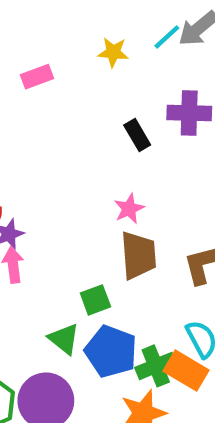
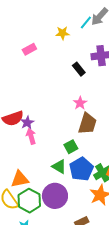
brown trapezoid: (138, 255) -> (87, 124), turned 30
blue pentagon: (111, 351) -> (81, 169), turned 30

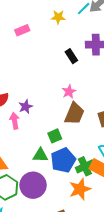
purple star: (27, 123) -> (26, 107), moved
green triangle: (59, 167) -> (40, 155), turned -35

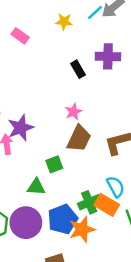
pink rectangle: (22, 30) -> (20, 36), turned 56
purple star: (26, 107) -> (21, 128), size x1.5
blue pentagon: (63, 160) -> (63, 219), moved

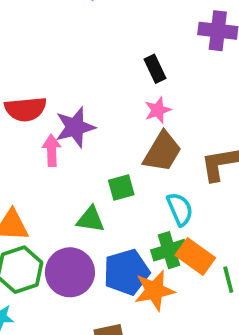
black rectangle: (78, 69) -> (155, 69), moved
cyan semicircle: (116, 187) -> (180, 209), moved

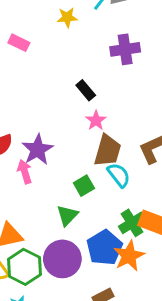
cyan semicircle: (180, 209) -> (119, 175), moved
green triangle: (91, 219) -> (67, 215), turned -40

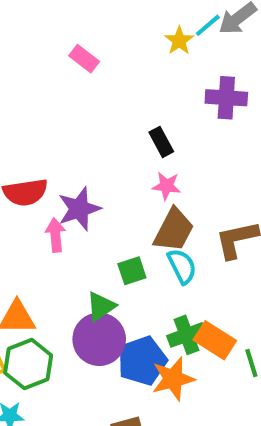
yellow star: (67, 17) -> (179, 41), moved, turned 30
pink star: (96, 120) -> (167, 186), turned 30
purple circle: (62, 259) -> (99, 339), moved

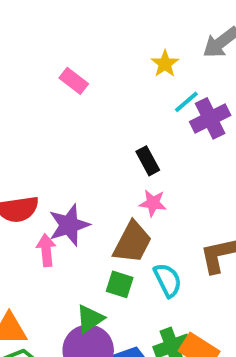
cyan line: (208, 25) -> (186, 102), moved
purple cross: (226, 98) -> (210, 118), turned -30
brown trapezoid: (174, 230) -> (132, 242), moved
green square: (132, 271) -> (120, 284), turned 36

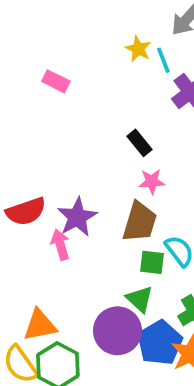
cyan line: (186, 102) -> (163, 60), moved, turned -60
green square: (120, 284) -> (152, 262), moved
green triangle: (90, 319) -> (140, 299), moved, turned -32

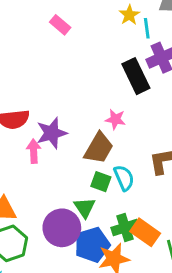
black rectangle: (139, 143) -> (136, 76), moved, size x1.6

